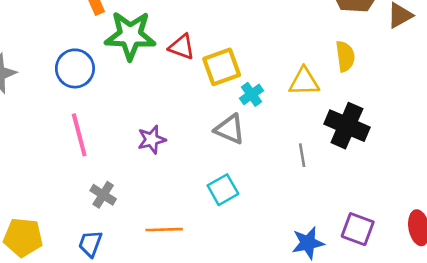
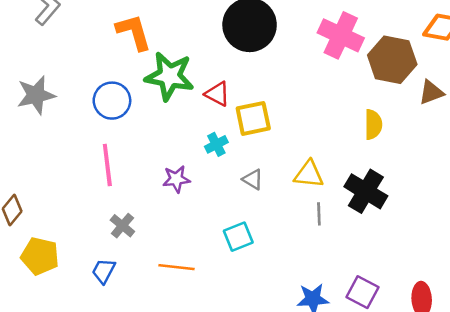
yellow triangle: (304, 82) -> (309, 174), moved
cyan cross: (251, 94) -> (216, 144), moved
gray triangle: (230, 129) -> (253, 179), size x0.7

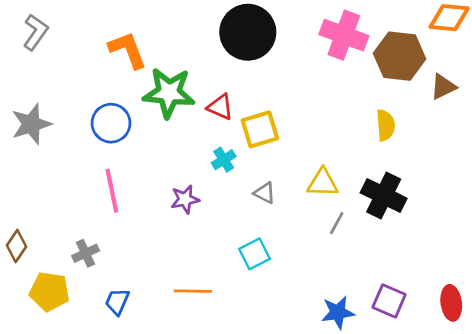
gray line: (319, 214) -> (337, 223), turned 35
gray cross: (122, 226) -> (86, 253), moved, turned 30

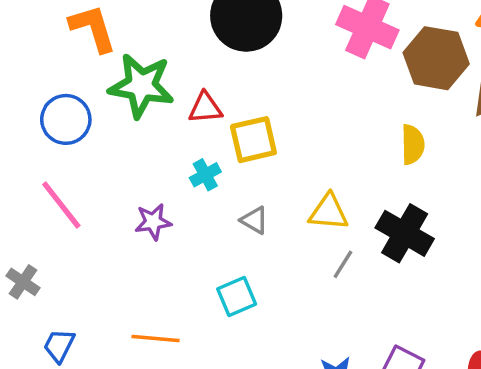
red triangle: (220, 107) -> (205, 108), turned -32
pink line: (112, 191) -> (61, 205), turned -30
gray cross: (86, 253) -> (23, 282), turned -35

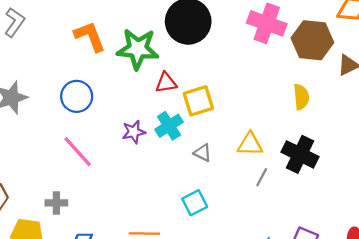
green star: (141, 86) -> (138, 49), moved
cyan cross: (205, 175) -> (169, 126), size x1.4
purple star: (153, 222) -> (134, 132), moved
gray cross: (23, 282) -> (56, 203), turned -30

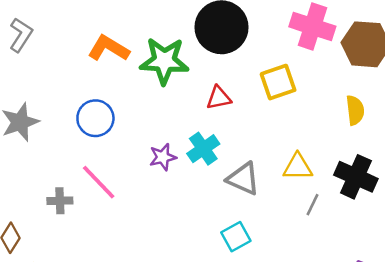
orange L-shape: (90, 36) -> (109, 48), turned -36
red triangle: (166, 83) -> (219, 98), moved
yellow square: (198, 101) -> (278, 82), moved
gray triangle: (203, 153) -> (243, 179), size x1.6
gray cross: (56, 203) -> (60, 201), moved

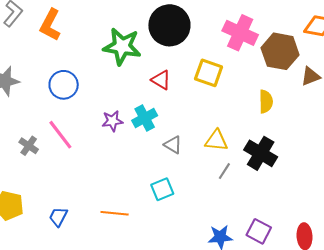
orange L-shape: (109, 48) -> (50, 25), moved, turned -100
yellow square: (278, 82) -> (209, 73), turned 32
red triangle: (219, 98) -> (161, 80), turned 35
gray triangle: (243, 179) -> (173, 145), size x0.7
gray cross: (60, 201) -> (29, 146), turned 30

